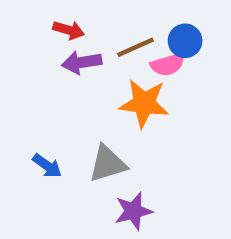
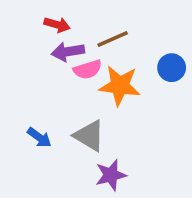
blue circle: (185, 41) -> (172, 68), moved
pink semicircle: (168, 65) -> (88, 69), moved
gray triangle: (107, 164) -> (89, 136), turned 48

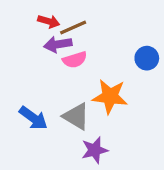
brown line: (113, 39) -> (73, 28), moved
orange star: (120, 86) -> (110, 96), moved
blue arrow: (39, 137) -> (33, 118), size x1.4

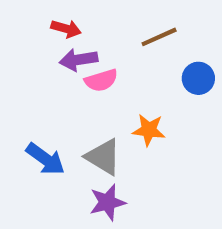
brown line: (73, 28) -> (159, 37), moved
orange star: (110, 96) -> (149, 130), size x0.7
purple star: (95, 150) -> (107, 202), moved

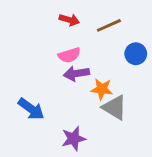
red arrow: (66, 29) -> (69, 20), moved
purple arrow: (78, 60) -> (76, 74), moved
gray triangle: (103, 157) -> (115, 107), moved

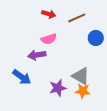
purple arrow: (76, 74) -> (37, 55), moved
orange star: (102, 89) -> (83, 91), moved
purple star: (74, 139) -> (58, 88), moved

